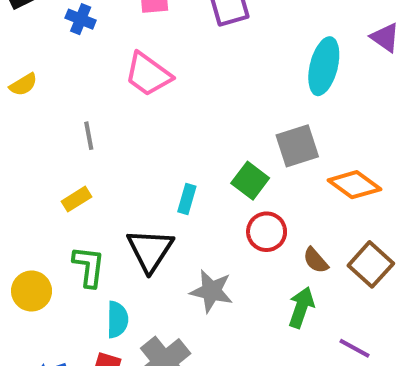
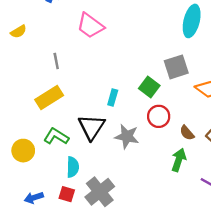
yellow rectangle: (76, 199) -> (49, 98), size x1.6
green L-shape: (89, 266) -> (56, 136), turned -65
gray star: (211, 291) -> (127, 136), moved

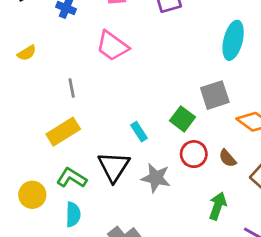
cyan rectangle: (113, 98) -> (139, 132), turned -49
brown semicircle: (187, 133) -> (227, 158), moved
cyan semicircle: (73, 167) -> (73, 214), moved

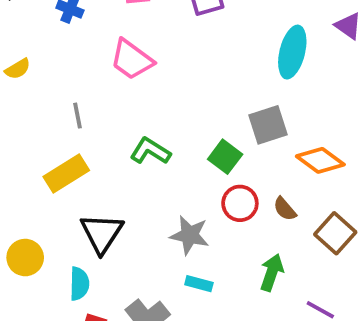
cyan rectangle: (139, 132) -> (199, 284), moved, turned -42
black triangle: (114, 167) -> (102, 233), moved
green L-shape: (72, 178) -> (150, 151), moved

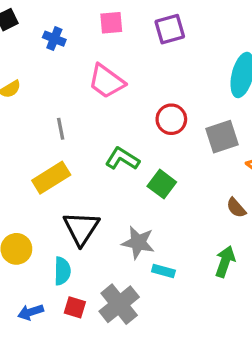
green square: (225, 157) -> (162, 184), moved
red circle: (240, 203) -> (171, 119), moved
gray star: (190, 235) -> (138, 243), moved

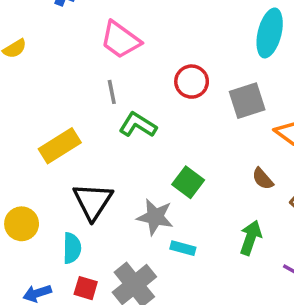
gray line: (61, 129) -> (112, 92), moved
green square: (162, 184) -> (188, 182), moved

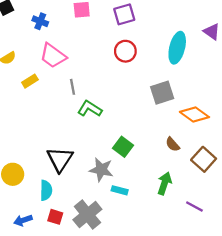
pink trapezoid: (120, 40) -> (53, 56), moved
red circle: (192, 82) -> (125, 51), moved
yellow rectangle: (60, 146) -> (30, 81), moved, size x0.6

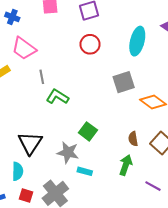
brown semicircle: (173, 144) -> (133, 139), moved, turned 32

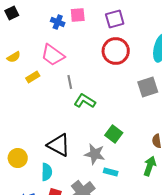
blue cross: (12, 17) -> (58, 22), moved
red circle: (90, 44) -> (116, 51), size x1.4
black triangle: (30, 143) -> (59, 145), turned -35

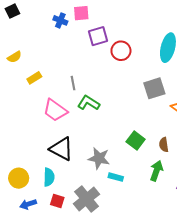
purple square: (115, 19) -> (98, 36), moved
red circle: (116, 51) -> (121, 51), size x0.7
pink trapezoid: (53, 55) -> (55, 110), moved
green square: (114, 134) -> (136, 141), moved
yellow circle: (18, 158) -> (19, 178), moved

